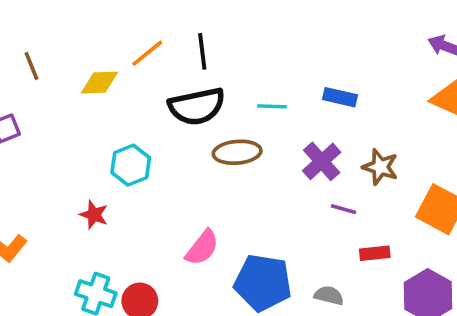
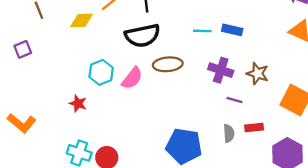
cyan line: (272, 106) -> (202, 31), moved
purple cross: (322, 161) -> (221, 70), turned -30
pink semicircle: (202, 248) -> (132, 78), moved
gray semicircle: (329, 295) -> (229, 133), moved, turned 72

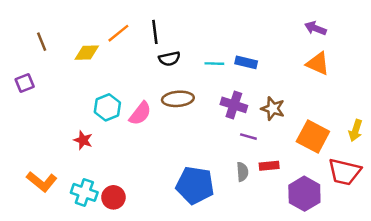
black semicircle: (142, 36) -> (169, 59), moved, size x0.6
orange L-shape: (22, 123) -> (42, 182), moved

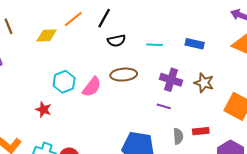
black line: (155, 32) -> (104, 18), turned 36
blue rectangle: (246, 62) -> (195, 44), moved
purple line: (248, 137) -> (164, 106), moved

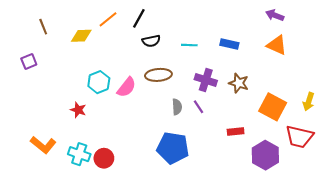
purple line: (164, 106) -> (199, 107), turned 40
gray semicircle: (178, 136) -> (177, 107), moved

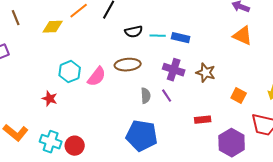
black semicircle: (151, 41) -> (134, 32), moved
blue rectangle: (229, 44) -> (181, 38), moved
orange square: (273, 107) -> (239, 96), size x0.6

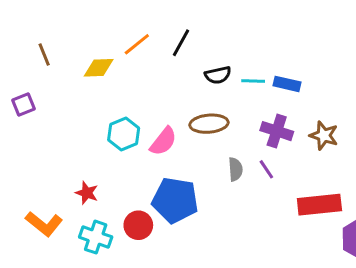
red star: (50, 99) -> (87, 193), moved
red rectangle: (203, 120) -> (319, 205), size x1.8
blue pentagon: (142, 136) -> (175, 200), moved
red circle: (75, 146) -> (138, 225), moved

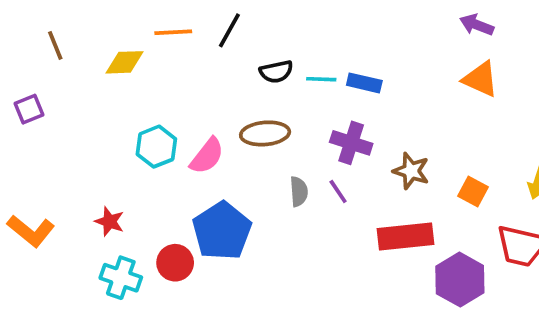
orange line: (137, 44) -> (173, 32), turned 36
brown star: (324, 135) -> (411, 171), moved
blue pentagon: (175, 200) -> (222, 231), turned 30
orange L-shape: (44, 224) -> (31, 231), moved

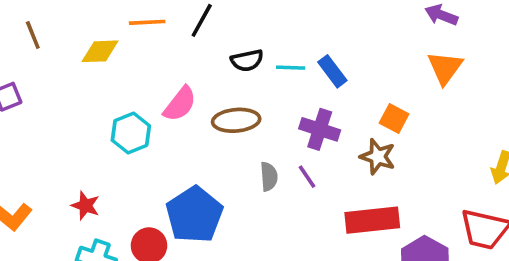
orange triangle: (480, 79) -> (445, 68), turned 42
blue rectangle: (364, 83) -> (332, 71), turned 40
pink semicircle: (207, 156) -> (180, 104), moved
orange square: (473, 192) -> (394, 118), moved

